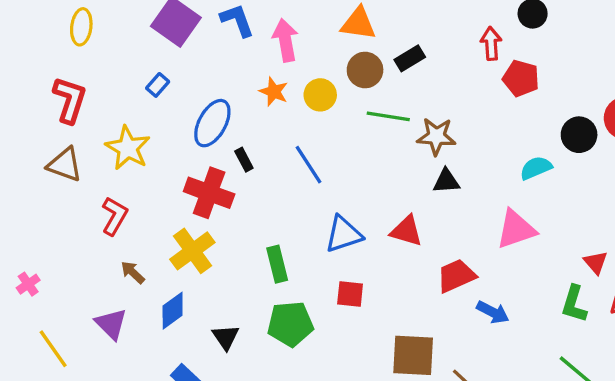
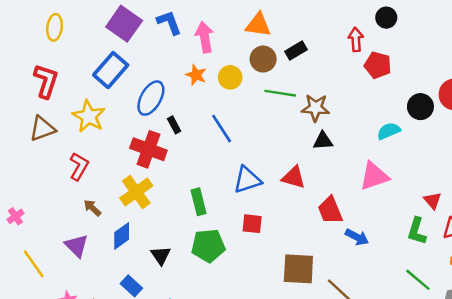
blue rectangle: (158, 85) -> (111, 70), size x2.0
brown triangle: (65, 165) -> (42, 129), turned -40
red trapezoid: (456, 276) -> (330, 210), turned -88

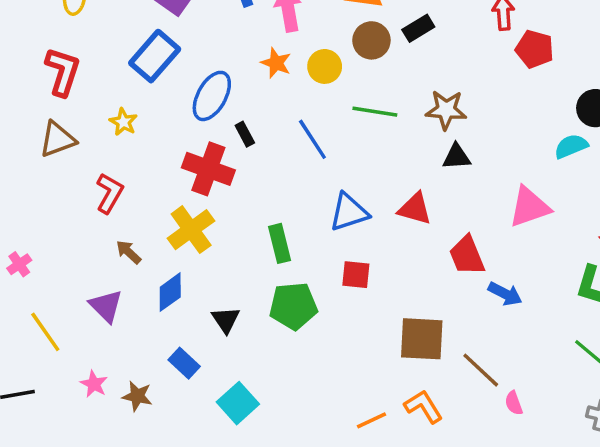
green line: (280, 93) -> (375, 112), moved
yellow star: (89, 116) -> (123, 122), size x0.6
cyan semicircle: (389, 131) -> (571, 146), moved

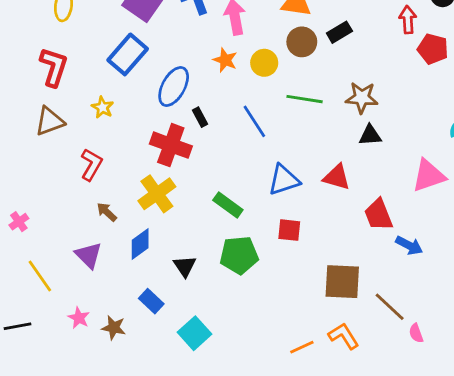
green rectangle: (280, 243) -> (228, 205), turned -40

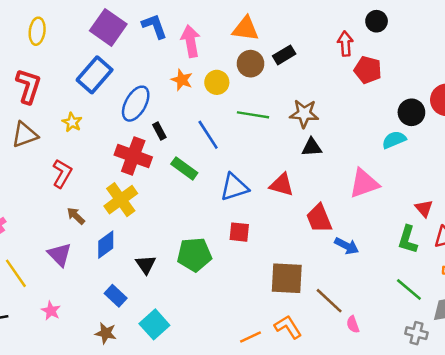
green rectangle: (228, 205) -> (184, 168), moved
brown star: (114, 328) -> (106, 333), moved

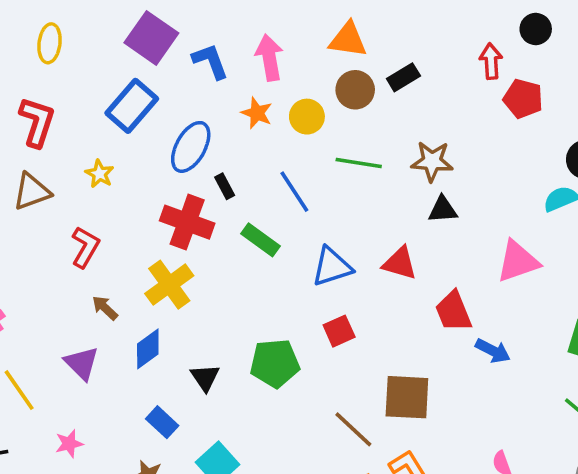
blue L-shape: (154, 26) -> (210, 61), moved
red square: (239, 232) -> (339, 331), turned -30
brown line: (329, 301) -> (353, 429), moved
pink star: (51, 311) -> (69, 444), turned 30

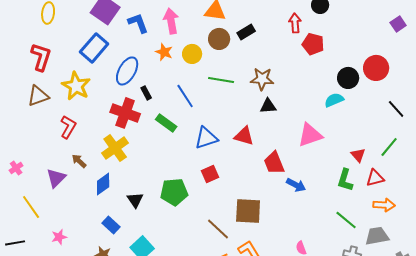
yellow star: (100, 174) -> (76, 86), size x1.8
purple triangle: (82, 363) -> (56, 178), moved, turned 30

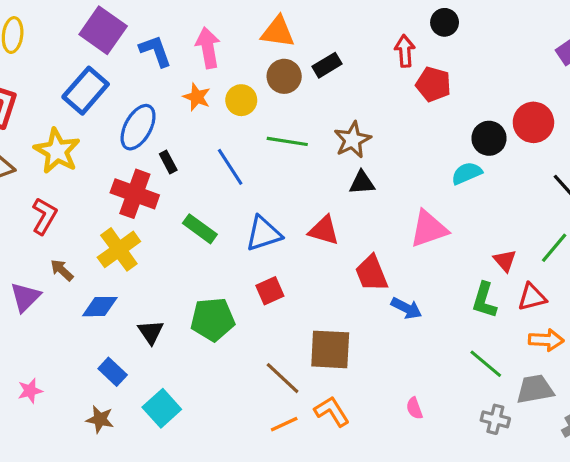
brown star: (262, 79) -> (352, 140), turned -30
green rectangle: (166, 123) -> (200, 229), moved
blue diamond: (103, 184) -> (100, 307), turned 35

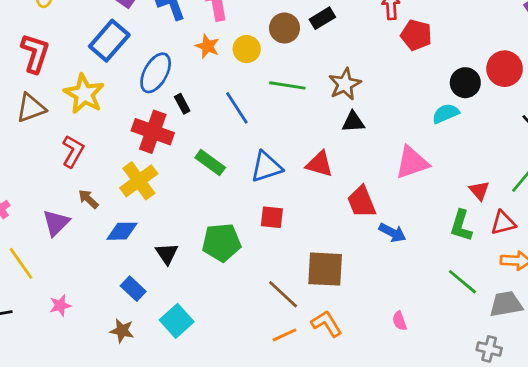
red square: (270, 291) -> (272, 217), turned 30
gray cross: (495, 419) -> (489, 349), moved

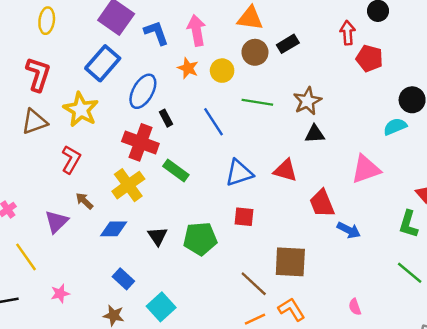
green rectangle: (210, 163) -> (176, 170), moved
black triangle: (167, 254) -> (158, 236), moved

